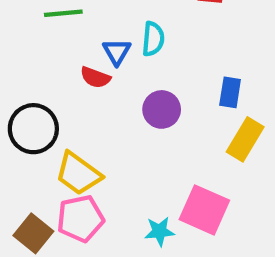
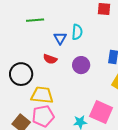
red semicircle: (95, 77) -> (50, 59), moved
yellow trapezoid: (78, 174) -> (42, 95), turned 150

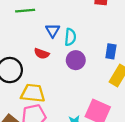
cyan semicircle: (77, 32) -> (70, 37), moved

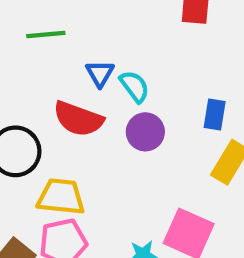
cyan semicircle: (70, 37) -> (135, 86), turned -42
red semicircle: (42, 54) -> (78, 119), size x1.6

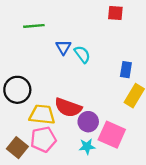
red semicircle: (78, 119) -> (68, 107), moved
purple circle: (145, 132) -> (88, 122), moved

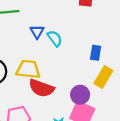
yellow trapezoid: (42, 115) -> (28, 69), moved
purple circle: (88, 122) -> (80, 95), moved

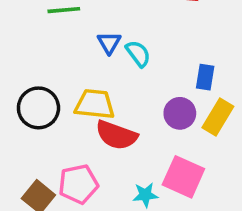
purple circle: (80, 95) -> (180, 113), moved

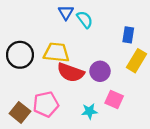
purple circle: (180, 113) -> (100, 71), moved
pink square: (183, 177) -> (114, 100), size x0.7

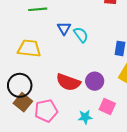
yellow trapezoid: (56, 52) -> (29, 48), moved
black circle: (20, 55) -> (20, 85), moved
brown square: (20, 112) -> (23, 102), moved

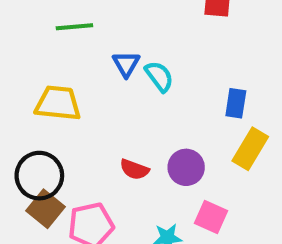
red semicircle: (68, 82) -> (134, 169), size x0.6

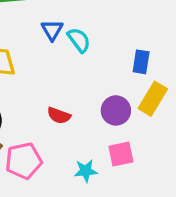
purple circle: (186, 167) -> (116, 110), moved
pink square: (211, 217) -> (121, 154), turned -36

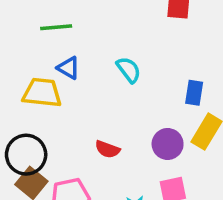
blue triangle: (52, 30) -> (69, 68), moved, turned -30

